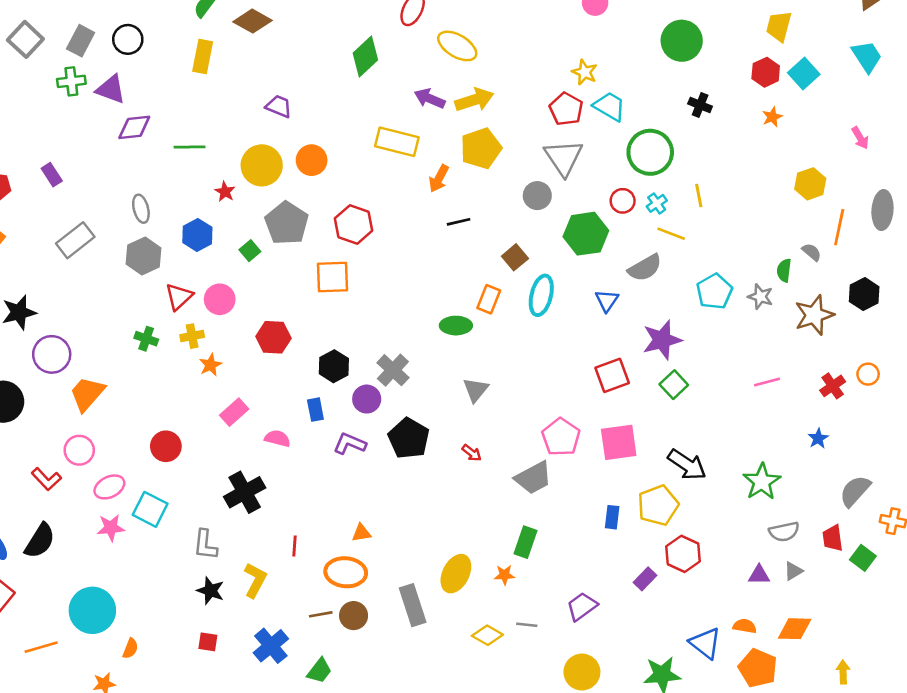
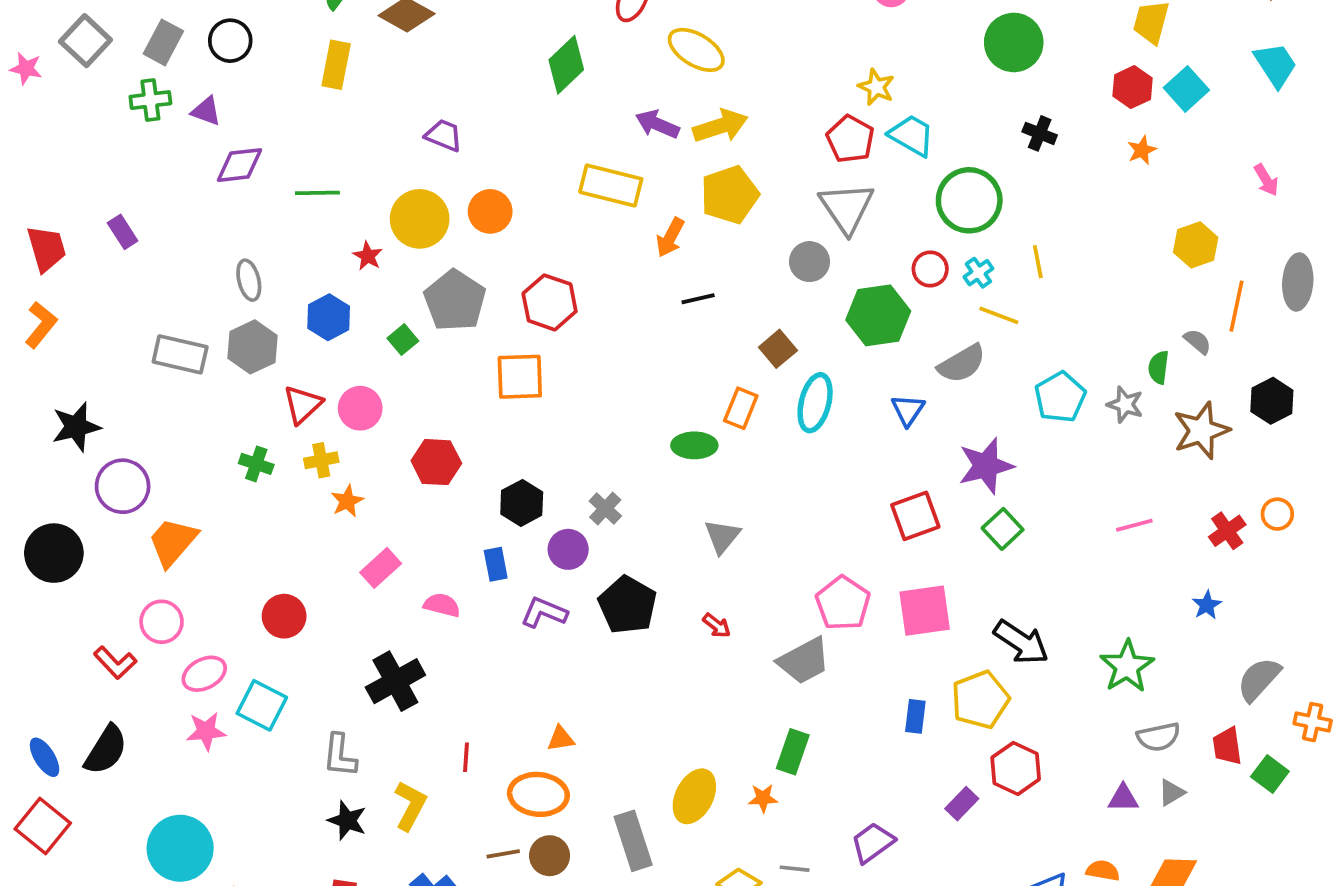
purple triangle: (111, 89) -> (206, 111), size x0.7
gray rectangle: (75, 240) -> (180, 354), moved, turned 51
gray cross: (393, 370) -> (605, 509), size x0.7

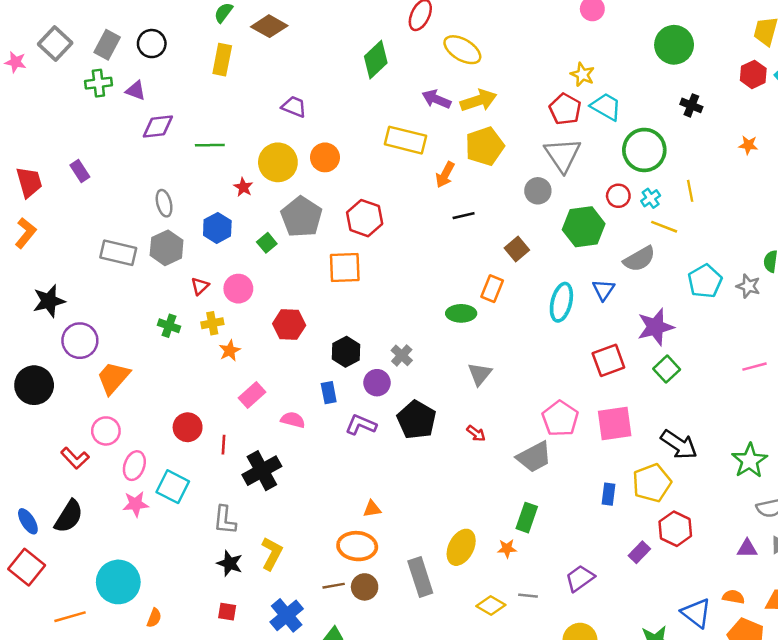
orange star: (1142, 150) -> (748, 145), moved, turned 30
cyan ellipse: (815, 403) -> (561, 302), moved
red triangle: (303, 405) -> (200, 286), size x0.7
pink ellipse: (204, 674) -> (134, 466), turned -44
red line: (466, 757) -> (223, 445), moved

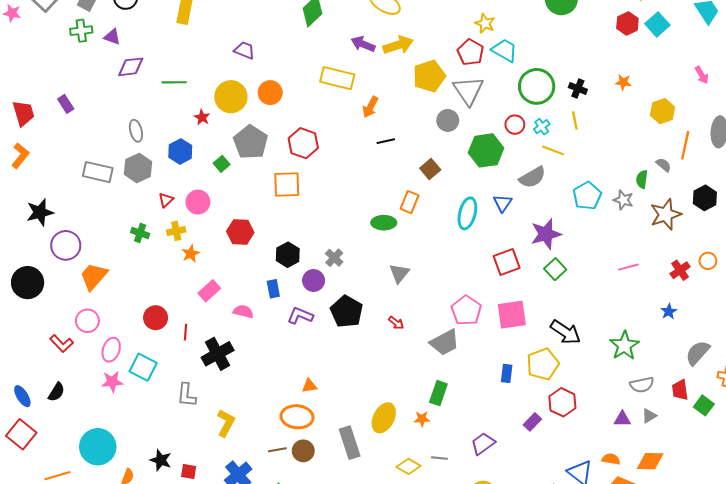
black cross: (691, 105) -> (578, 88), moved
yellow pentagon: (485, 146) -> (429, 76), moved
black semicircle: (69, 516) -> (56, 392), size x0.7
black star: (230, 563) -> (161, 460), moved

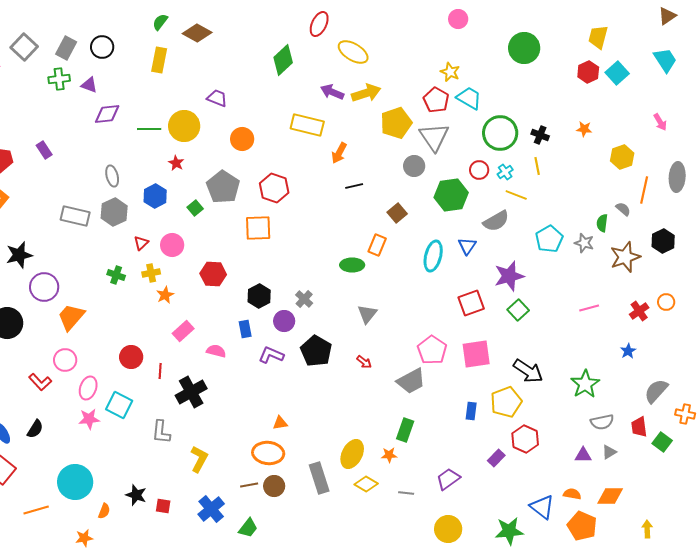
yellow circle: (231, 97) -> (184, 126), moved
yellow diamond: (409, 466) -> (366, 484), moved

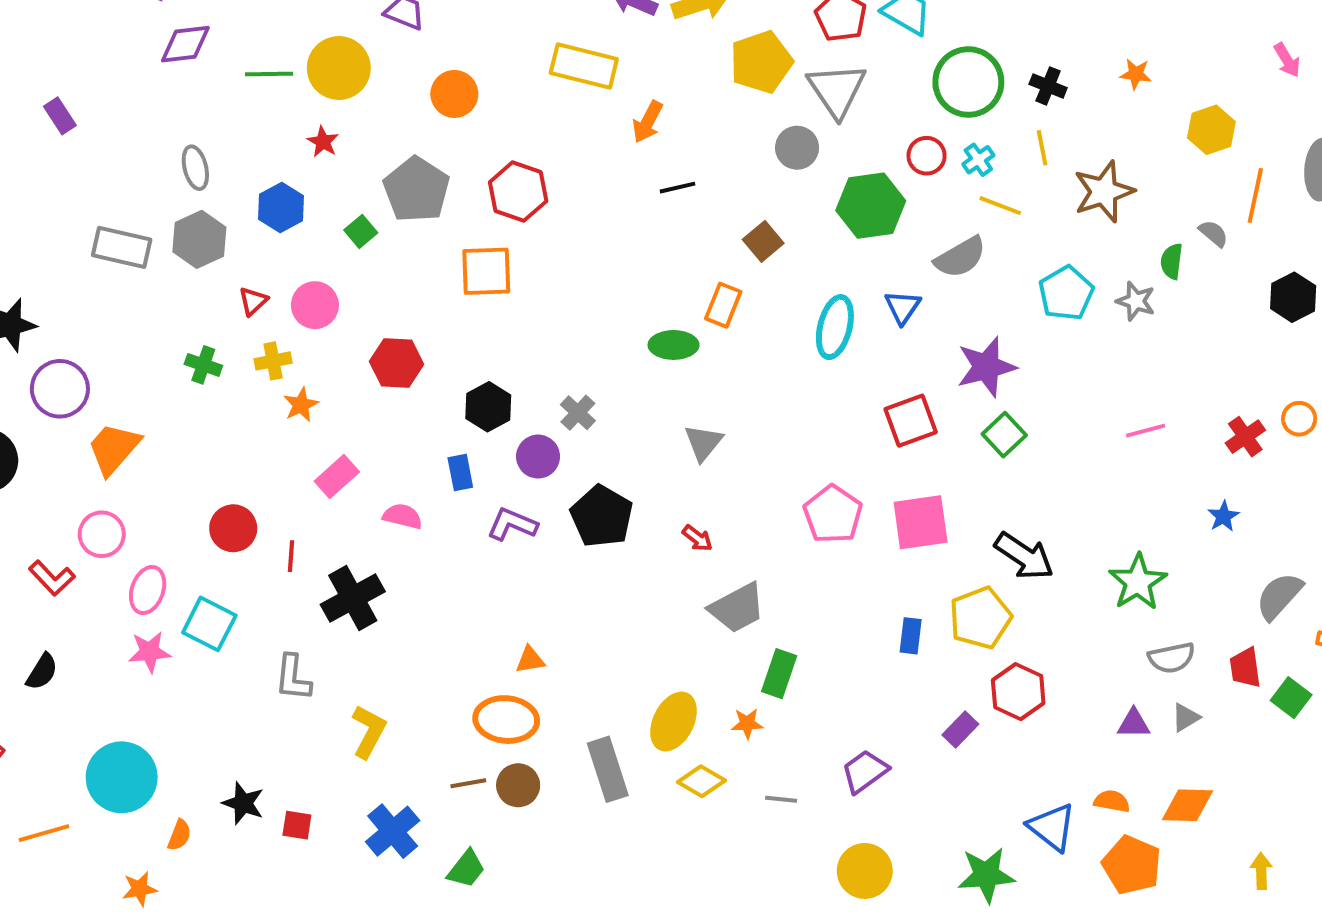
brown star: (625, 257) -> (1104, 192), moved
gray trapezoid: (411, 381) -> (737, 608), moved

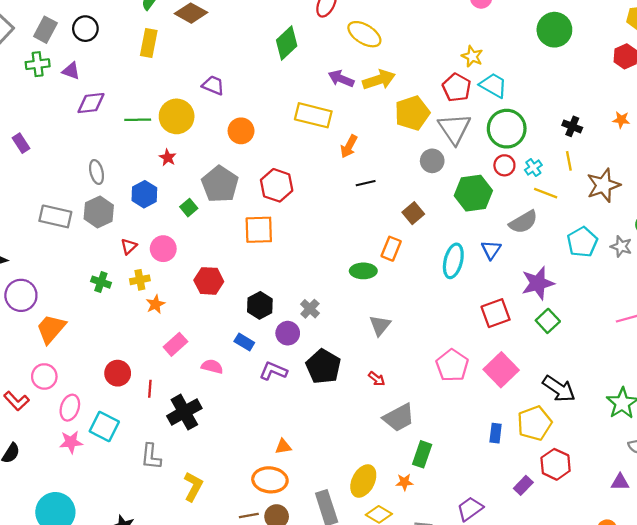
green circle: (968, 82) -> (507, 129), moved
blue rectangle: (460, 472) -> (244, 342), turned -48
pink square: (921, 522) -> (501, 370), turned -36

